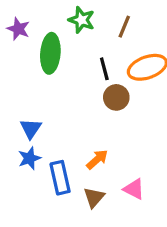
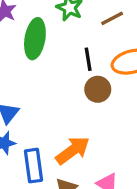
brown line: (124, 27) -> (112, 18), turned 35
orange arrow: (97, 159) -> (73, 150), size x1.5

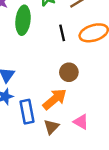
brown circle: (98, 89) -> (69, 72), moved

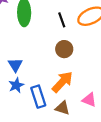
brown circle: (69, 72) -> (64, 49), moved
brown triangle: (51, 127) -> (62, 108), turned -49

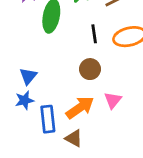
pink triangle: (89, 100) -> (113, 100), moved, turned 35

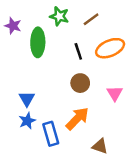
pink triangle: (113, 100) -> (115, 93), moved
brown triangle: (74, 138) -> (100, 146), moved

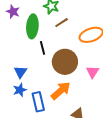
brown line: (91, 19) -> (62, 23), moved
black line: (78, 51) -> (42, 48), moved
brown circle: (80, 83) -> (65, 62), size x1.6

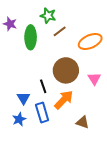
black line: (42, 48) -> (43, 86), moved
blue triangle: (20, 72) -> (23, 98), moved
blue star: (20, 90) -> (19, 119), moved

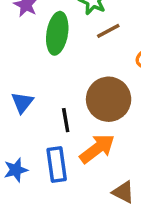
blue triangle: (23, 98) -> (22, 102), moved

